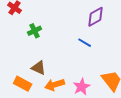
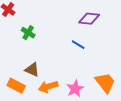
purple diamond: (96, 17) -> (89, 19), turned 35
green cross: (35, 31) -> (28, 33), turned -32

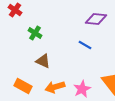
brown triangle: (32, 70) -> (43, 61), moved

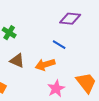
orange arrow: (55, 87) -> (45, 65), moved

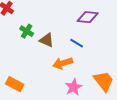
brown triangle: (17, 61) -> (47, 40), moved

